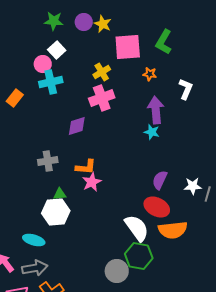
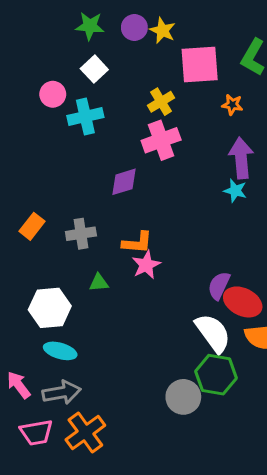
pink circle: (43, 64) -> (53, 94), moved
orange rectangle: (15, 98) -> (32, 226), moved
purple semicircle: (160, 180) -> (219, 286), moved
white hexagon: (56, 212) -> (50, 308), moved

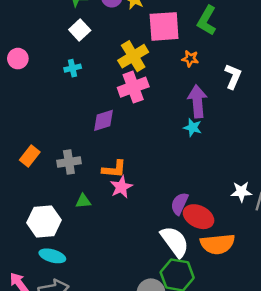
pink circle: (53, 94) -> (18, 59), moved
yellow cross: (161, 102) -> (133, 56), size x1.4
cyan cross: (85, 116) -> (73, 68), size x0.6

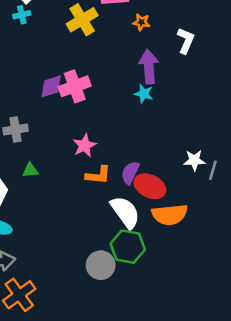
cyan cross: (73, 68) -> (22, 15), moved
pink cross: (133, 87) -> (75, 86), moved
orange L-shape: (114, 169) -> (98, 175), moved
pink star: (121, 187) -> (85, 146), moved

